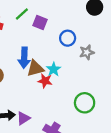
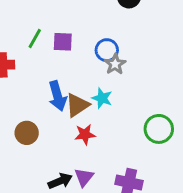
gray star: (87, 52) -> (115, 64), moved
red star: (45, 81) -> (85, 134), moved

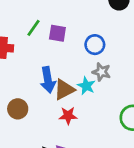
gray star: (115, 64) -> (101, 72), moved, turned -30

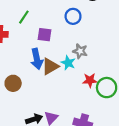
purple square: (57, 33) -> (44, 35), moved
blue circle: (95, 45) -> (73, 16), moved
red star: (68, 116) -> (90, 80), moved

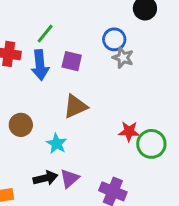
gray star: (80, 51) -> (123, 58), moved
blue arrow: (37, 59) -> (40, 65), moved
cyan star: (68, 63) -> (57, 144), moved

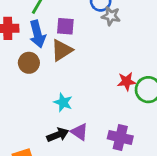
brown triangle: (75, 106) -> (62, 50), moved
brown circle: (21, 125) -> (29, 63), moved
purple triangle: (69, 178) -> (79, 132), turned -36

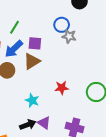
blue arrow: (37, 34) -> (14, 49), turned 60
red star: (127, 81) -> (62, 88), moved

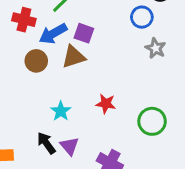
blue circle: (62, 25) -> (142, 17), moved
gray star: (69, 36) -> (156, 48), moved
black arrow: (28, 125) -> (46, 143), turned -119

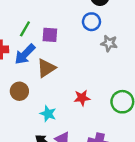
purple square: (84, 33) -> (50, 35), moved
brown circle: (36, 61) -> (19, 91), moved

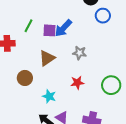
blue circle: (91, 22) -> (103, 16), moved
gray star: (109, 43) -> (80, 53), moved
blue arrow: (25, 54) -> (63, 28), moved

